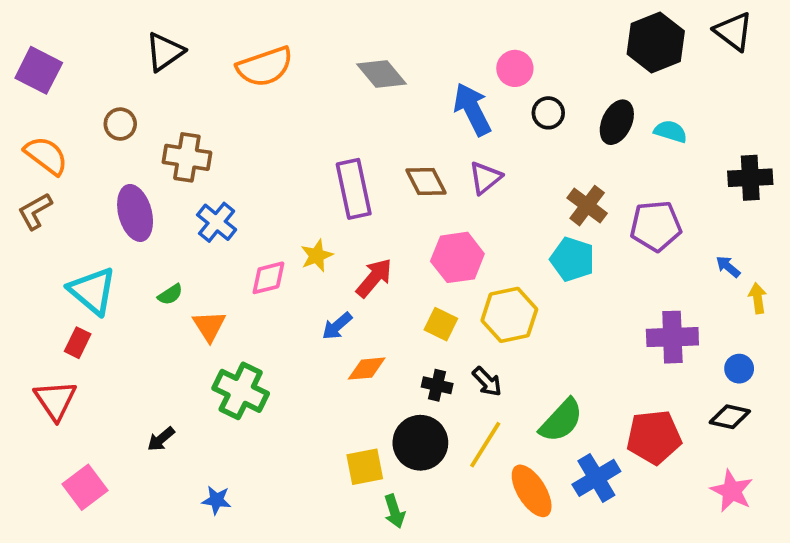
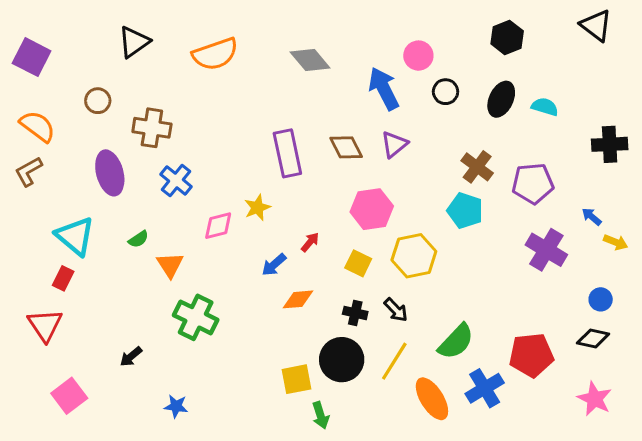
black hexagon: (656, 43) -> (507, 37), moved, size x0.7
red arrow: (374, 278) -> (310, 242), moved, size x0.6
yellow arrow: (758, 298) -> (616, 242), turned 120
purple cross: (672, 337) -> (546, 250), moved, turned 33

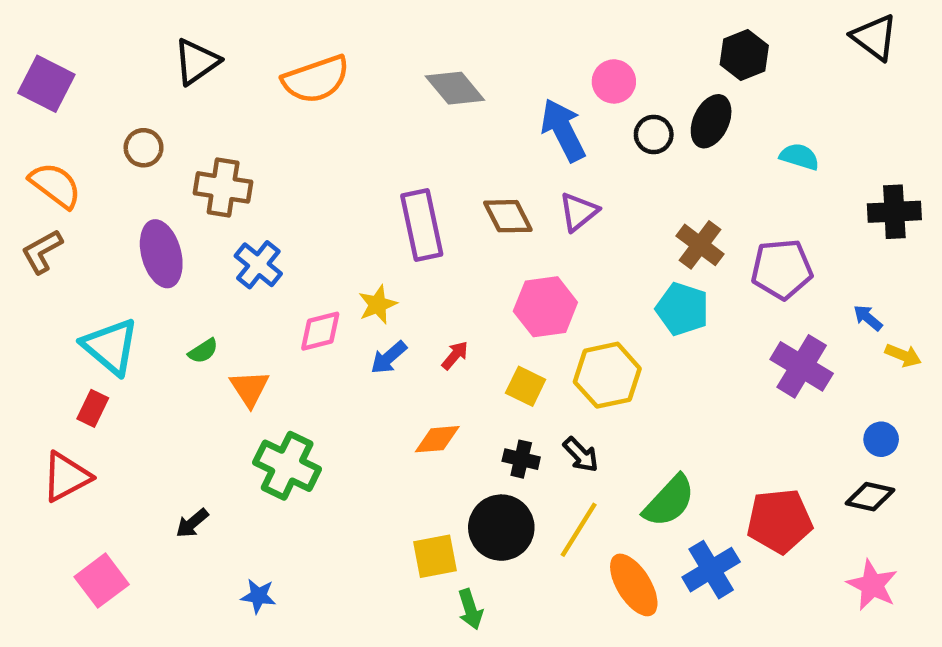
black ellipse: (501, 99) -> (711, 121), moved
blue arrow: (274, 265) -> (389, 358), moved
red triangle: (45, 325) -> (66, 477), turned 36

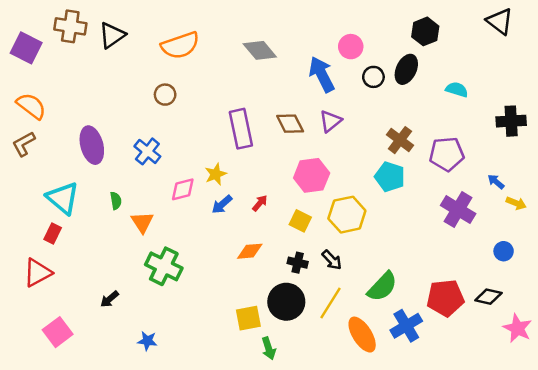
brown circle: (144, 148) -> (165, 95), moved
brown cross: (223, 187) -> (70, 26), moved
green semicircle: (203, 351) -> (116, 201), turned -66
black diamond: (870, 497) -> (488, 297), moved
pink star: (872, 585) -> (517, 328), moved

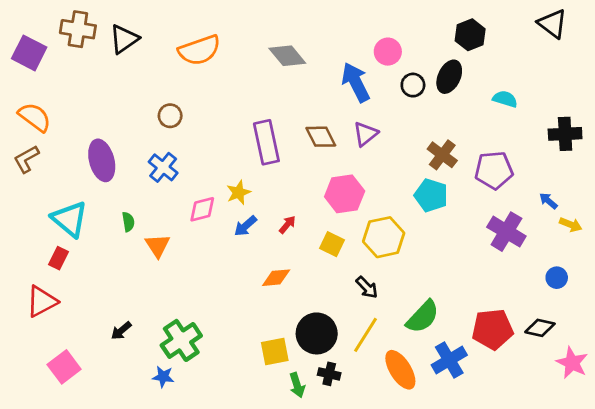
brown circle: (165, 95) -> (170, 116), moved
black cross: (298, 263) -> (329, 374), moved
green cross: (164, 266) -> (181, 340), moved, turned 30

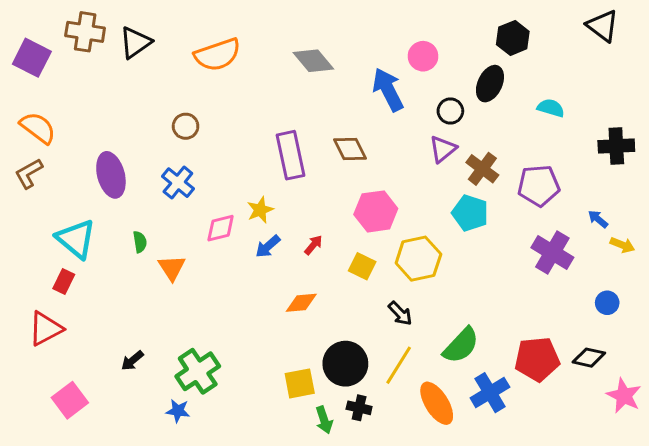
black circle: (413, 85) -> (450, 111), moved
purple triangle: (365, 134) -> (443, 149), moved

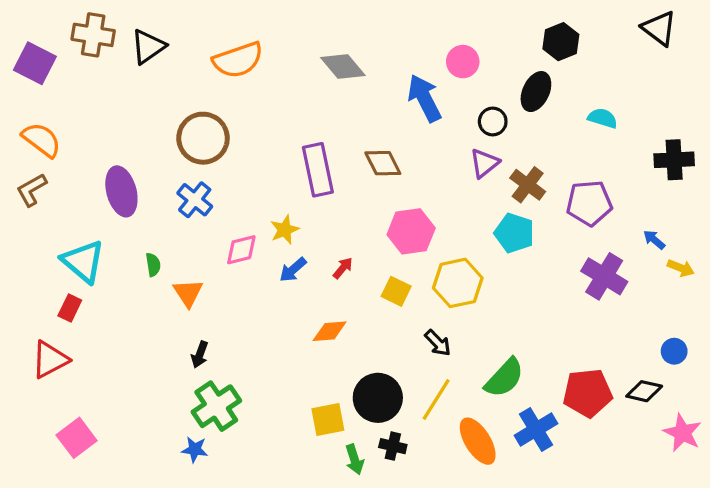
brown circle: (186, 126) -> (203, 138), size x1.8
blue circle: (607, 303) -> (674, 351), moved
black arrow: (132, 361) -> (200, 355), moved, turned -30

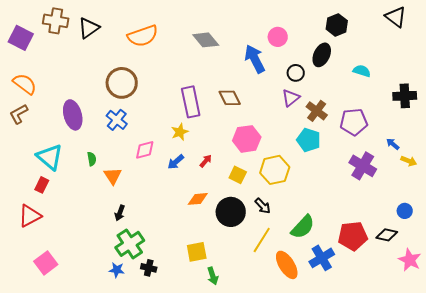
yellow star: (285, 230) -> (180, 132), moved
black circle: (378, 398) -> (231, 212), moved
black cross: (393, 446) -> (149, 268), moved

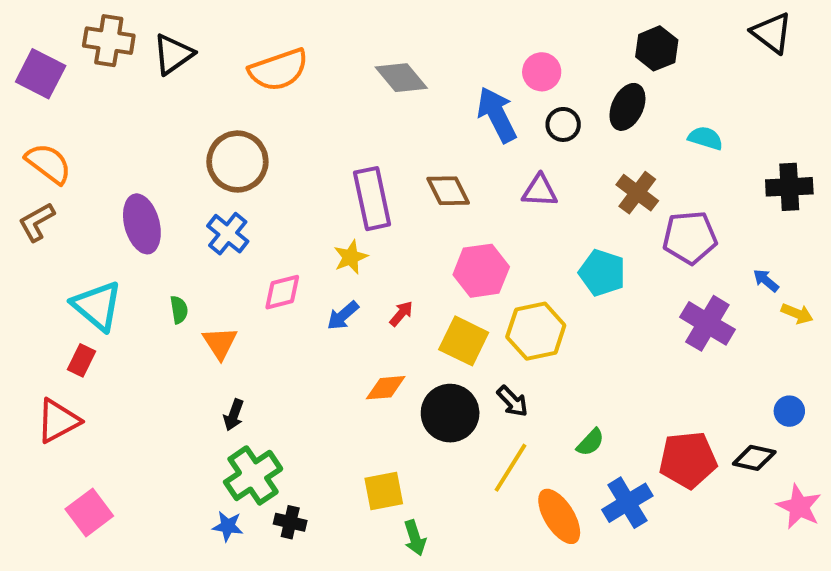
black circle: (296, 73) -> (563, 124), moved
purple triangle: (291, 98) -> (540, 191), moved, turned 42
brown cross: (317, 111) -> (637, 193), moved
yellow square: (238, 175) -> (464, 341), size x1.4
green semicircle: (303, 227) -> (590, 442), size x0.6

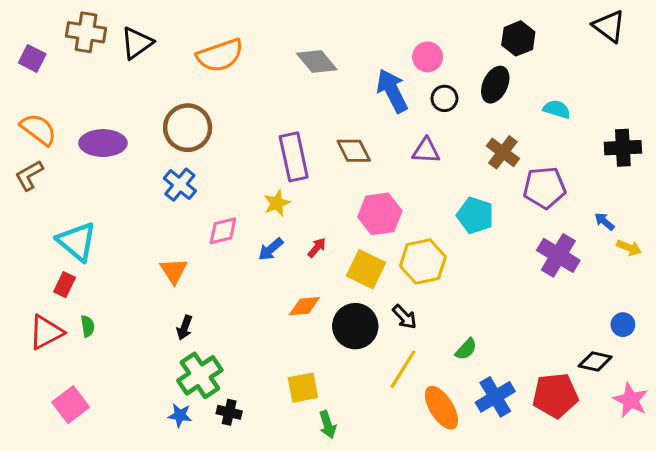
purple square: (41, 74) -> (32, 58), size x0.7
purple ellipse: (142, 224) -> (103, 143), moved, turned -75
green semicircle: (179, 310) -> (88, 326), moved
red pentagon: (688, 460) -> (555, 395), moved

